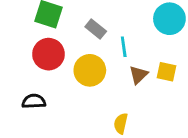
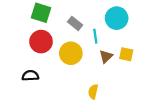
cyan circle: (169, 19) -> (117, 18), moved

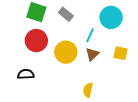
gray rectangle: (75, 23) -> (66, 14), moved
cyan line: (95, 36) -> (90, 35), turned 32
brown triangle: (106, 56) -> (92, 54), moved

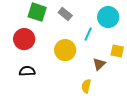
red circle: (36, 41) -> (24, 39), moved
brown triangle: (92, 54) -> (99, 64), moved

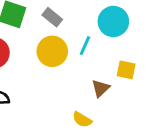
yellow circle: (65, 50) -> (52, 51), moved
yellow semicircle: (86, 86) -> (82, 120), turned -72

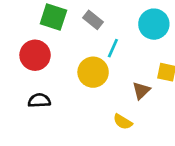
cyan line: (85, 46) -> (113, 48), moved
yellow circle: (52, 51) -> (93, 72), moved

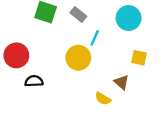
red circle: (35, 55) -> (16, 55), moved
brown triangle: (141, 91) -> (122, 82), moved, turned -35

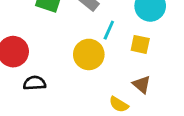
yellow square: (139, 58) -> (140, 44), moved

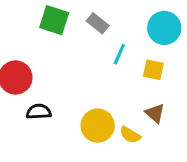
yellow circle: (89, 54) -> (98, 126), moved

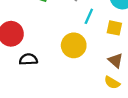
yellow circle: (98, 126) -> (74, 45), moved
yellow semicircle: (130, 135) -> (112, 83), moved

